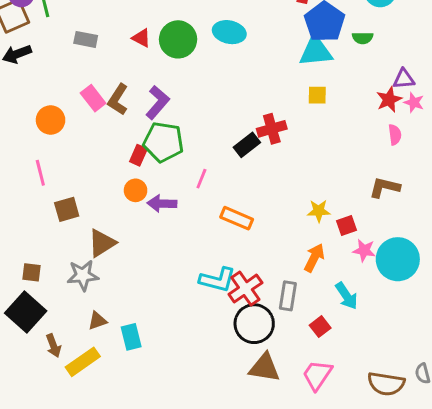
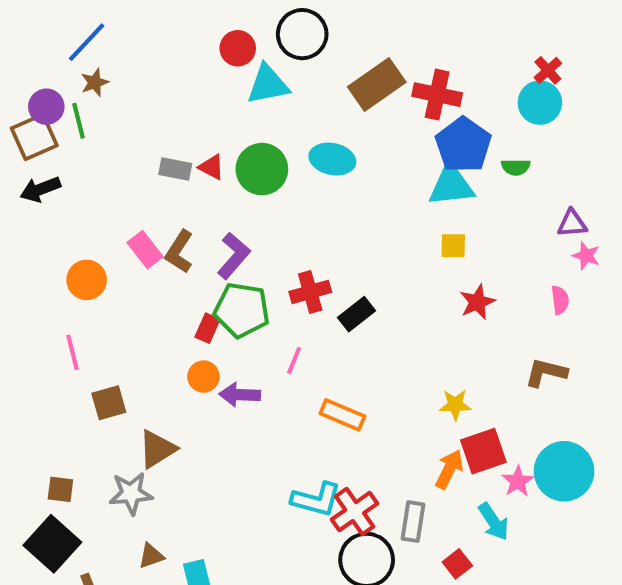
gray rectangle: (86, 39) -> (175, 169), moved
red star: (389, 100) -> (477, 302), moved
red cross: (272, 129) -> (310, 292), moved
red square: (346, 226) -> (483, 451), moved, size x1.6
pink star: (364, 250) -> (518, 481), moved, turned 30

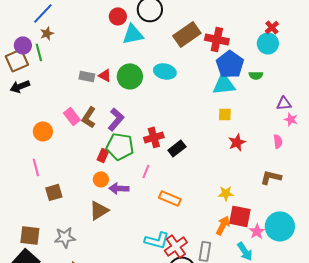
brown triangle: (157, 449) -> (99, 210), moved
red square: (483, 451) -> (240, 216), turned 30
brown square: (60, 489) -> (30, 235), size x1.5

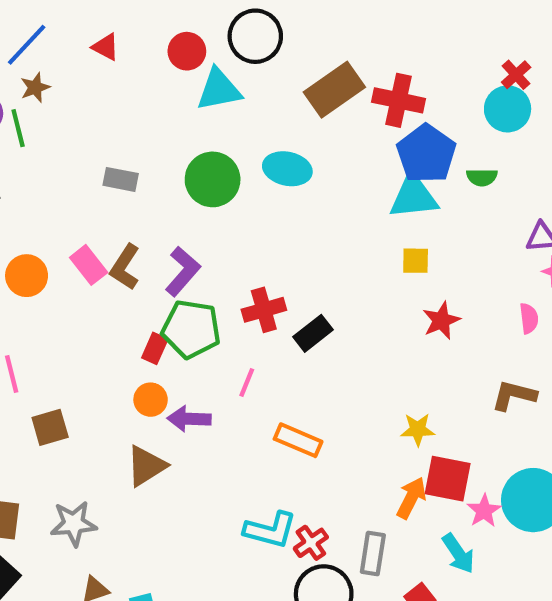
red triangle: (105, 75) -> (106, 47), moved
orange circle: (43, 131) -> (27, 276), moved
red cross: (176, 246) -> (311, 543), size x0.7

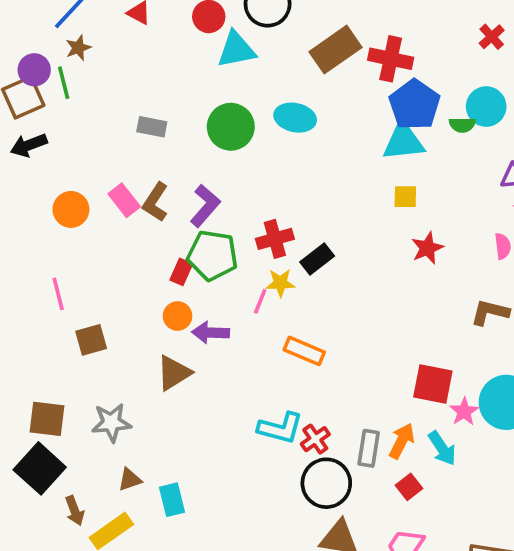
cyan circle: (508, 109) -> (486, 107), moved
yellow star: (418, 430) -> (280, 283), moved
orange arrow: (411, 498) -> (402, 441), moved

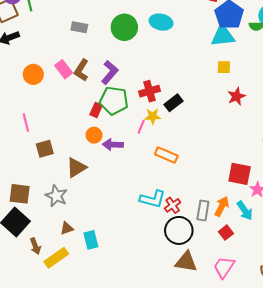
brown triangle: (174, 373) -> (76, 168), moved
gray star: (111, 423) -> (56, 196), turned 30

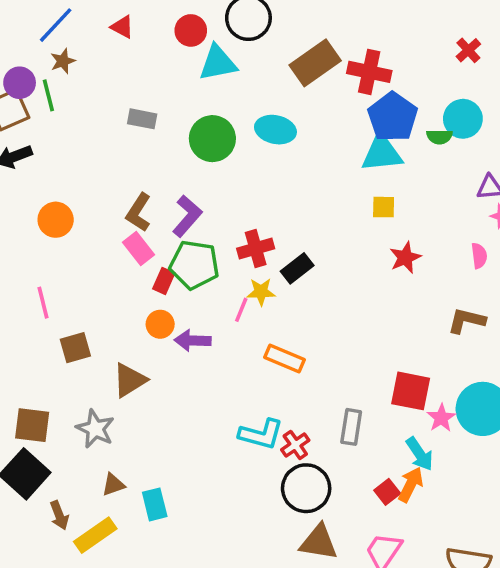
gray rectangle: (79, 27) -> (142, 119), moved
pink rectangle: (64, 69) -> (138, 249), moved
orange arrow: (222, 206) -> (411, 485), moved
gray rectangle: (203, 211) -> (351, 427), moved

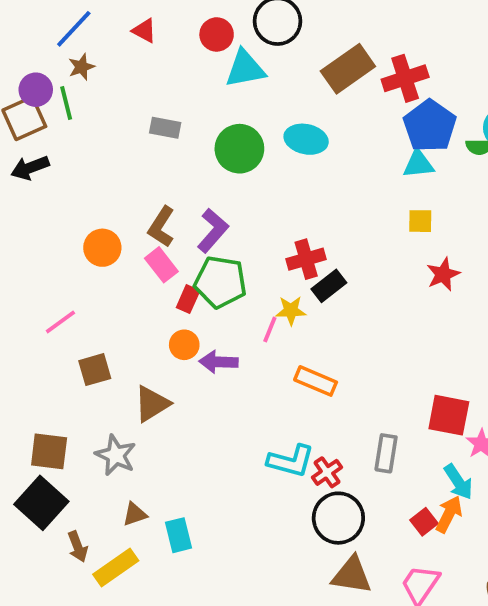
red cross: (369, 72) -> (405, 78), turned -30
cyan triangle: (382, 153) -> (418, 164), size x0.7
orange circle: (56, 220) -> (102, 248), moved
red cross: (256, 249) -> (306, 259), moved
pink line: (43, 303) -> (60, 322), turned 68

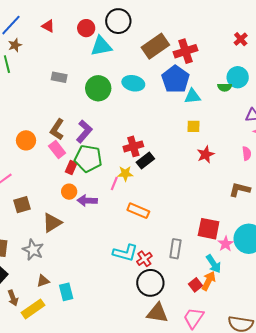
blue pentagon: (430, 126) -> (175, 79), moved

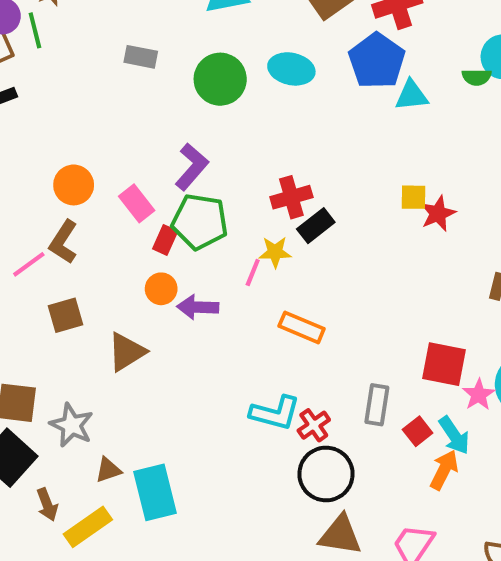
yellow square: (194, 126) -> (414, 197), moved
brown L-shape: (57, 129) -> (63, 242), moved
gray star: (33, 250) -> (72, 425), moved
red square: (196, 285) -> (418, 431), moved
cyan rectangle: (66, 292) -> (155, 492), size x1.5

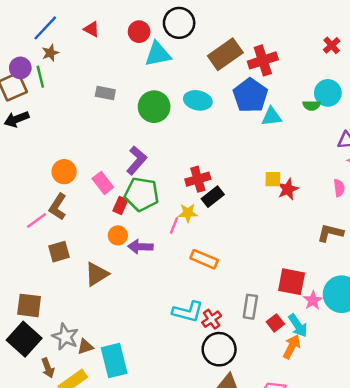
gray star: (72, 425) -> (65, 337), moved

